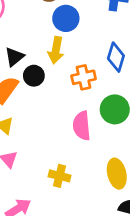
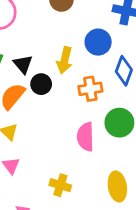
blue circle: (66, 18) -> (98, 42), moved
black triangle: (14, 57) -> (23, 64), turned -35

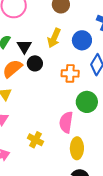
yellow arrow: (65, 60) -> (54, 38), moved
pink semicircle: (85, 137) -> (66, 122), moved

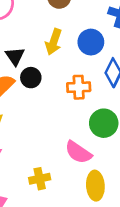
pink semicircle: (66, 122) -> (78, 152), turned -60
yellow cross: (35, 140) -> (40, 179), turned -35

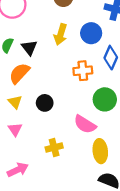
black circle: (31, 78) -> (45, 103), moved

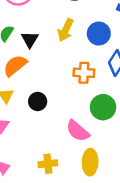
yellow cross: (54, 147) -> (48, 164), moved

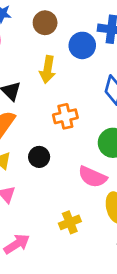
blue circle: (99, 34) -> (82, 45), moved
orange cross: (84, 73) -> (65, 116), moved

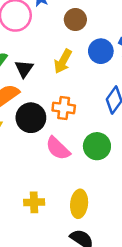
black circle: (39, 157) -> (31, 118), moved, size x1.5
pink semicircle: (92, 177) -> (58, 148), moved

